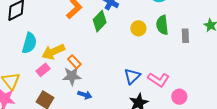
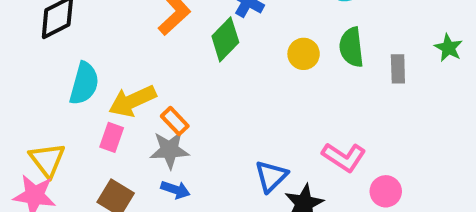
pink rectangle: (43, 70) -> (112, 137), turned -32
blue triangle: (132, 76) -> (271, 176), moved
blue arrow: (85, 95) -> (175, 190), moved

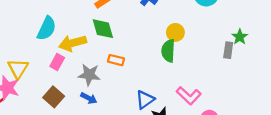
green diamond: (225, 39) -> (103, 29), moved, turned -70
green semicircle: (351, 47) -> (168, 51), moved
green star: (448, 48) -> (240, 37), moved
orange rectangle: (175, 121) -> (116, 60), moved, turned -42

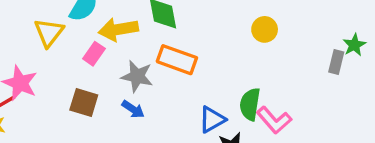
green semicircle: (168, 51) -> (250, 104), moved
orange rectangle: (116, 60) -> (177, 60), size x1.6
yellow triangle: (18, 69) -> (49, 33), moved
brown square: (54, 97) -> (84, 102), turned -30

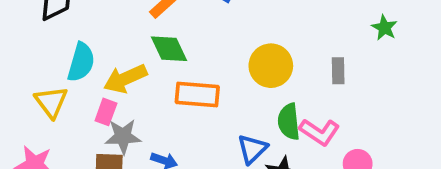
yellow circle: (265, 29) -> (271, 66), moved, size x1.5
gray rectangle: (336, 62) -> (338, 71), moved
gray star: (137, 76) -> (123, 136), moved

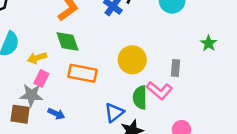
yellow arrow: (125, 79) -> (37, 58), size x0.7
pink rectangle: (106, 112) -> (41, 78), moved
pink L-shape: (319, 132) -> (159, 91), moved

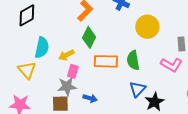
green diamond: (67, 42) -> (89, 37), turned 55
yellow circle: (132, 60) -> (147, 27), moved
green semicircle: (140, 97) -> (133, 60), moved

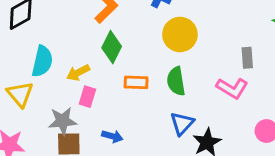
yellow circle: (147, 27) -> (180, 34), moved
orange rectangle: (106, 61) -> (136, 82), size x0.7
gray star: (67, 86) -> (63, 121), moved

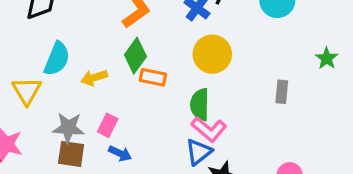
orange rectangle: (136, 82) -> (153, 77), moved
pink L-shape: (232, 88) -> (209, 129), moved
pink rectangle: (87, 97) -> (108, 125), moved

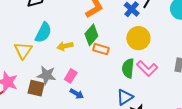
pink L-shape: (209, 129) -> (147, 68), moved
brown square: (71, 154) -> (36, 88), moved

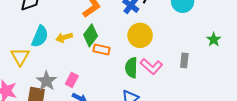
yellow arrow: (65, 46) -> (64, 37), moved
gray star: (47, 75) -> (46, 81), turned 30

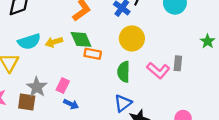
green diamond: (91, 35) -> (81, 39), turned -60
cyan semicircle: (40, 36) -> (29, 42), turned 50
pink L-shape: (151, 66) -> (158, 70), moved

